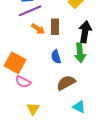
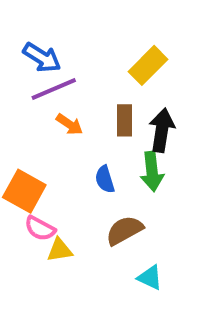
brown rectangle: (55, 27) -> (124, 120), moved
yellow triangle: (33, 109) -> (60, 250), moved, turned 48

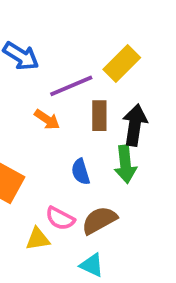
purple line: (54, 89) -> (71, 86), moved
pink semicircle: (40, 228) -> (60, 218), moved
cyan triangle: (150, 278) -> (92, 265), moved

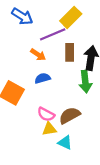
yellow rectangle: (122, 63) -> (71, 17), moved
blue semicircle: (81, 172) -> (43, 78), moved, turned 91
yellow triangle: (38, 239) -> (49, 129), moved

